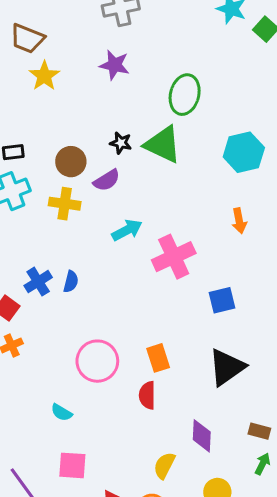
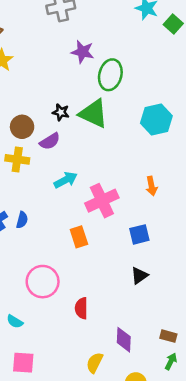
purple star: (114, 65) -> (83, 52), moved
orange arrow: (239, 221) -> (151, 186), moved
orange rectangle: (158, 358) -> (79, 237), moved
black triangle: (227, 367) -> (139, 276), moved, size x0.6

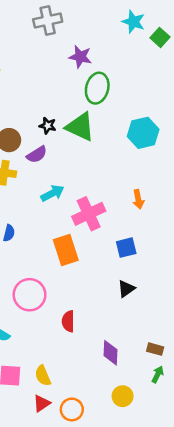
purple star: (83, 52) -> (80, 57), moved
orange rectangle: (79, 237) -> (66, 250), size x1.4
yellow semicircle: (95, 363) -> (43, 376), moved, turned -50

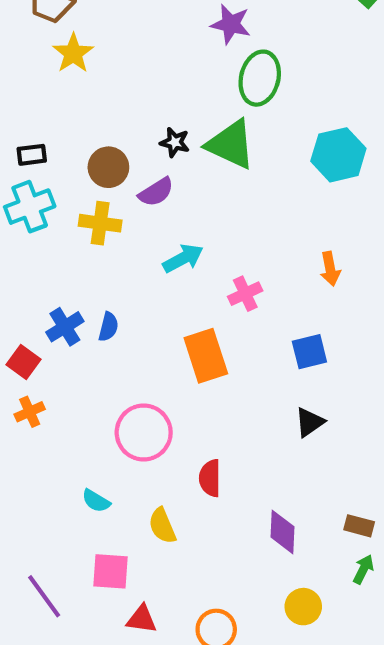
pink cross: (89, 214) -> (245, 294), size x0.6
yellow semicircle: (43, 376) -> (162, 526), moved
red triangle: (42, 403) -> (142, 619), moved, turned 42

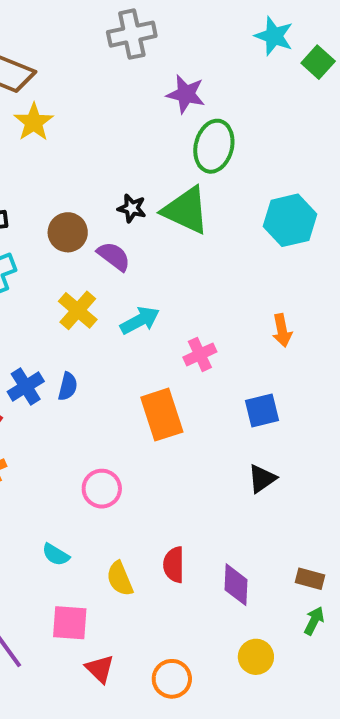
purple semicircle: (156, 192) -> (114, 256), turned -111
yellow cross: (100, 223) -> (78, 310), moved, turned 33
pink circle: (144, 432) -> (102, 489), size x0.7
red semicircle: (210, 478) -> (174, 565), moved
red triangle: (142, 619) -> (100, 669), turned 36

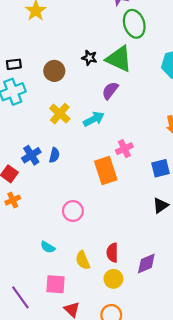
green ellipse: (214, 146) -> (134, 24), turned -32
purple semicircle: (114, 256) -> (110, 91), moved, turned -90
pink cross: (200, 354) -> (124, 149), moved
purple diamond: (236, 585) -> (146, 264), turned 65
yellow circle: (256, 657) -> (113, 279), moved

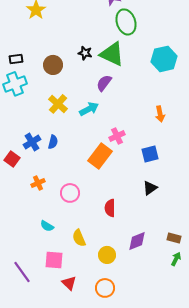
orange rectangle: (106, 170) -> (100, 156), turned 55
orange cross: (13, 200) -> (38, 183), moved
red semicircle: (112, 253) -> (110, 208), moved

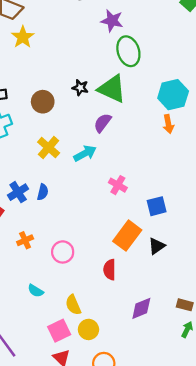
orange arrow: (160, 114) -> (168, 124), moved
pink cross: (117, 136) -> (118, 185), turned -35
orange rectangle: (100, 156) -> (127, 236), moved
yellow circle: (107, 255) -> (88, 329), moved
pink square: (54, 260) -> (59, 331), moved, turned -30

